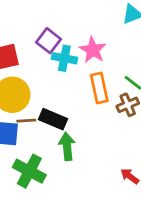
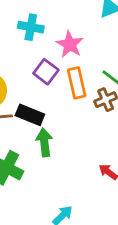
purple square: (49, 41) -> (46, 72), moved
cyan cross: (64, 58) -> (31, 27), moved

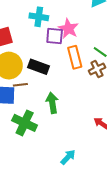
purple square: (46, 72) -> (55, 36), moved, turned -30
black rectangle: (30, 115) -> (39, 67), moved

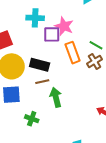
brown line: (20, 85) -> (42, 82), moved
green cross: (25, 123) -> (32, 119), size x0.6

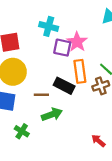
black rectangle: (40, 65) -> (64, 86), moved
green arrow: (56, 97) -> (52, 114), turned 72

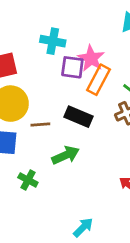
orange rectangle: (80, 71) -> (98, 80), moved, turned 40
brown line: (41, 95) -> (40, 125), moved

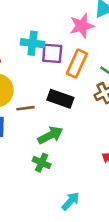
cyan cross: (53, 41) -> (33, 43), moved
pink star: (91, 58) -> (82, 26), moved, turned 30
green cross: (28, 180) -> (42, 163), moved

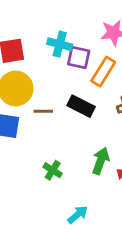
green arrow: (50, 135) -> (101, 161), moved, turned -50

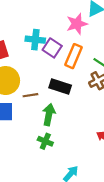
purple square: (79, 58) -> (52, 48), turned 30
green arrow: (101, 161) -> (49, 115), moved

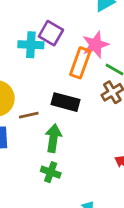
pink star: (77, 24) -> (95, 45), moved
purple square: (52, 48) -> (51, 33), moved

